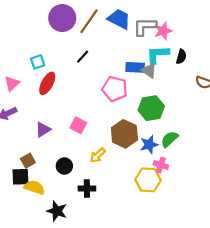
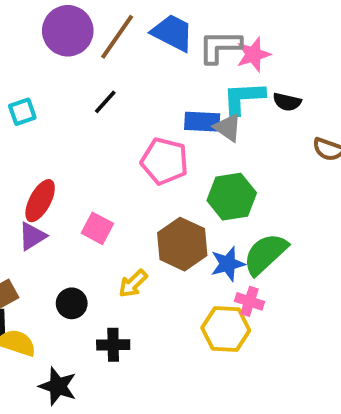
black semicircle: (181, 57) -> (287, 102), turned 88
red ellipse: (47, 83) -> (40, 201), moved
green semicircle: (169, 139) -> (265, 254), size x1.4

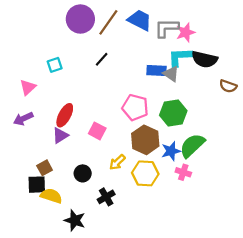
black semicircle: (287, 102) -> (205, 59), size x1.6
pink pentagon: (165, 161) -> (135, 107), moved
yellow hexagon: (226, 329) -> (145, 173), moved
black cross: (113, 345) -> (106, 197), turned -30

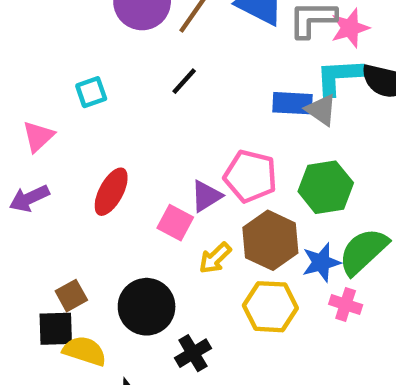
purple triangle: (60, 135) -> (206, 196), moved
yellow arrow: (117, 162) -> (215, 258), moved
black circle: (83, 173) -> (147, 307), size x1.6

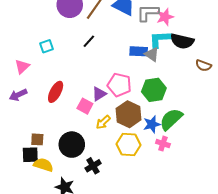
brown square: (71, 296) -> (37, 139), turned 32

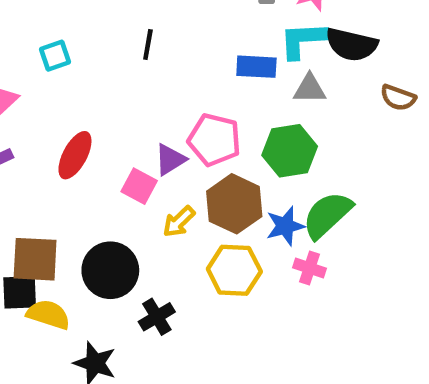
black line: (89, 41) -> (148, 45), turned -32
gray triangle: (152, 54) -> (310, 89), moved, turned -35
brown square: (37, 139) -> (35, 259), size x1.6

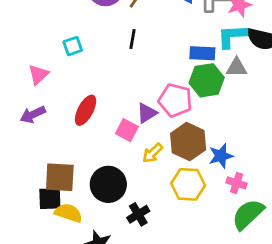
green hexagon: (290, 151) -> (207, 80), moved
green semicircle: (327, 215) -> (248, 214), moved

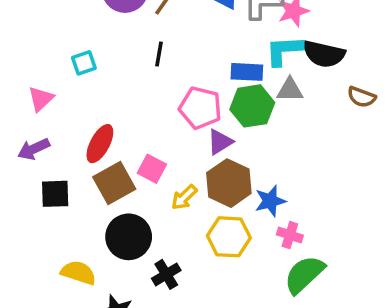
pink pentagon: (175, 100) -> (200, 108), moved
purple triangle: (147, 113) -> (220, 142), moved
brown square: (60, 177) -> (114, 183), moved, turned -32
black square: (50, 199) -> (55, 194), moved

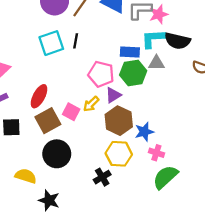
cyan square: (84, 63) -> (51, 43), moved, size x1.6
yellow arrow: (184, 197) -> (91, 104), moved
black cross: (166, 274) -> (102, 177), moved

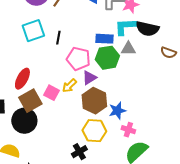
black line: (76, 41) -> (58, 38), moved
black circle: (57, 154) -> (24, 121), moved

